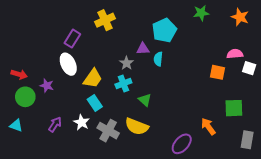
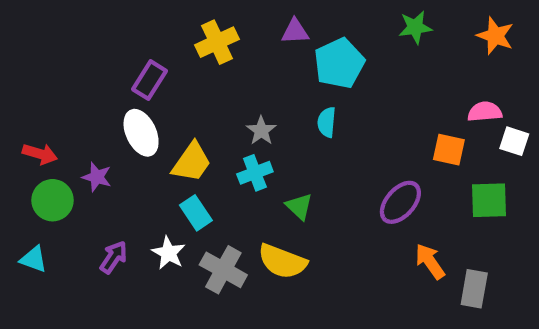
purple triangle: (143, 49) -> (295, 32), moved
green square: (234, 108) -> (489, 200), moved
gray rectangle: (247, 140) -> (474, 289), moved
purple ellipse: (182, 144) -> (400, 202), moved

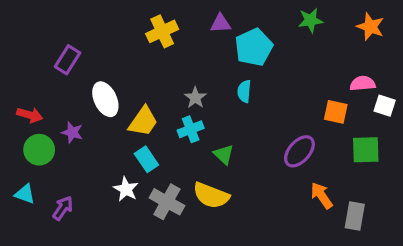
purple rectangle: (150, 80) -> (68, 60), moved
purple arrow: (114, 257) -> (63, 208), moved

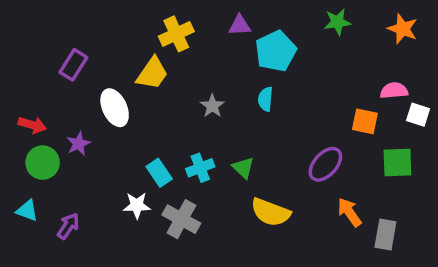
yellow trapezoid: (143, 121) -> (152, 73), moved
cyan cross: (191, 129) -> (200, 168), moved
purple star: (72, 132) -> (79, 144), turned 30
white star: (126, 189) -> (137, 205), turned -30
yellow semicircle: (211, 195) -> (271, 212), moved

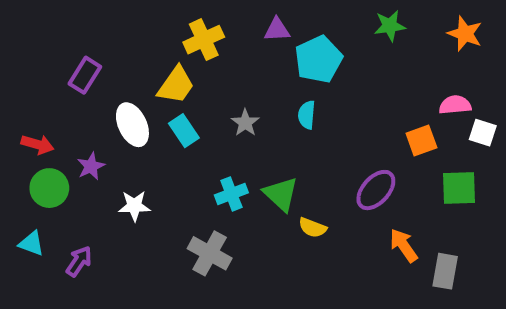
orange square: (365, 121) -> (421, 141), turned -32
green triangle: (243, 168) -> (281, 194), size x1.4
cyan rectangle: (159, 173) -> (184, 131), moved
white star: (137, 205) -> (134, 206), moved
yellow semicircle: (271, 212) -> (313, 228), moved, size x0.6

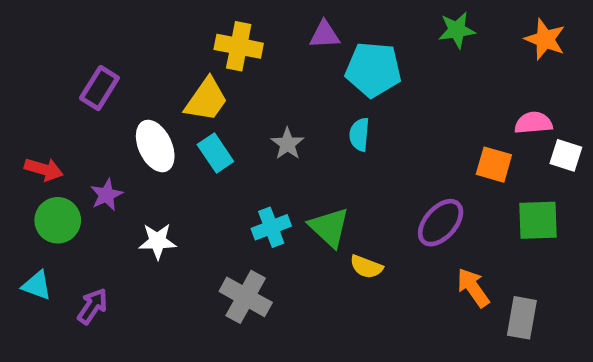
yellow cross: (204, 40) -> (239, 46), turned 36
cyan pentagon: (318, 59) -> (373, 69), turned 30
orange square: (421, 141) -> (494, 165), turned 36

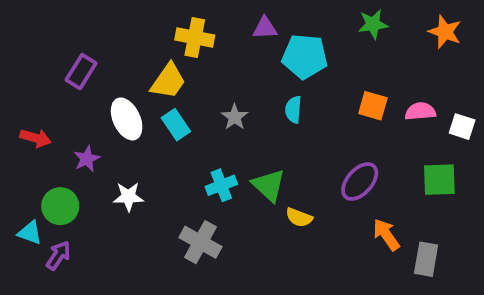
pink semicircle: (533, 123) -> (420, 111), moved
orange square: (494, 165) -> (373, 106), moved
green circle: (58, 220) -> (60, 206), moved
purple arrow: (92, 306) -> (58, 255), moved

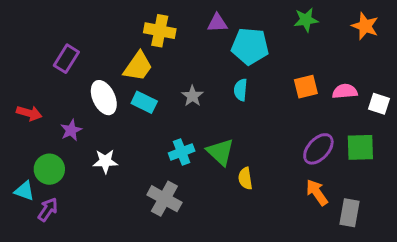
orange square: (373, 106) -> (306, 87), turned -30
cyan rectangle: (176, 125) -> (144, 102), turned -30
purple ellipse: (360, 182) -> (318, 149), moved
yellow semicircle: (299, 218) -> (245, 178), turned 60

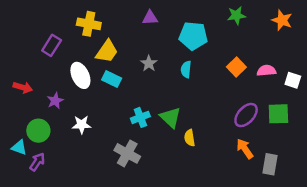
purple triangle: (217, 23) -> (150, 18), moved
yellow cross: (160, 31) -> (89, 24), moved
orange square: (306, 87) -> (236, 67), turned -30
gray star: (192, 96) -> (149, 63), moved

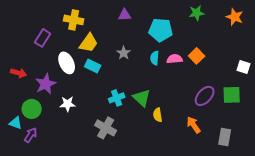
pink semicircle: (266, 71) -> (175, 59), moved
purple star: (55, 101) -> (46, 84), size x1.5
orange arrow: (245, 149) -> (194, 125), moved

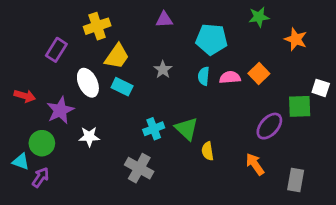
orange star: (235, 17) -> (296, 39), moved
yellow cross: (74, 20) -> (97, 26), turned -30
green square: (232, 95) -> (300, 106), moved

